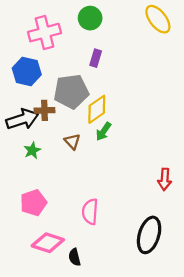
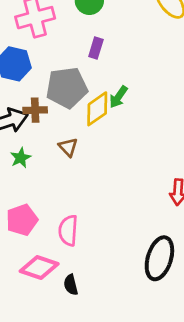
green arrow: (103, 132) -> (118, 97), moved
pink semicircle: (90, 212) -> (68, 231), moved

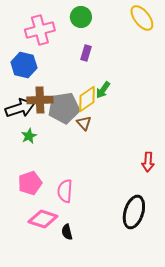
gray pentagon: (67, 88) -> (64, 108), moved
brown cross: (35, 110) -> (40, 100), size x1.4
brown triangle: (68, 147) -> (84, 123), moved

